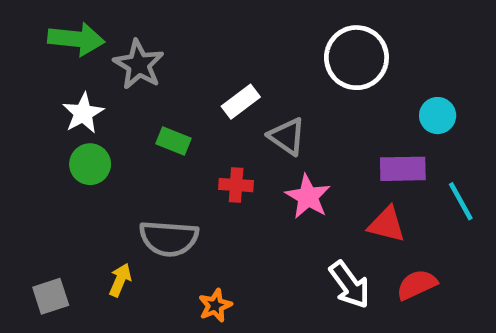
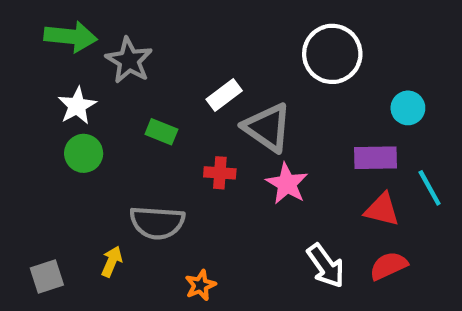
gray triangle: (287, 136) -> (267, 127), size x1.4
red triangle: (387, 224) -> (382, 210), moved

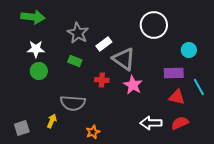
gray star: (129, 60) -> (78, 33), moved
white star: (77, 106) -> (36, 49), turned 30
white arrow: (326, 266) -> (151, 123), turned 125

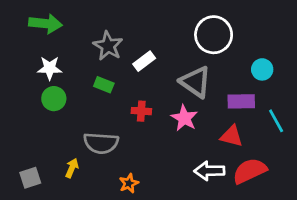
gray triangle: (124, 59) -> (195, 82), moved
red triangle: (177, 97) -> (232, 136), moved
red semicircle: (180, 123) -> (250, 171), size x1.4

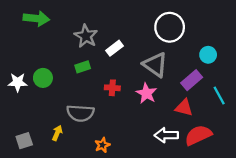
white star: (50, 68) -> (18, 82), moved
green rectangle: (104, 85) -> (83, 67), turned -40
purple rectangle: (241, 101) -> (192, 80), turned -40

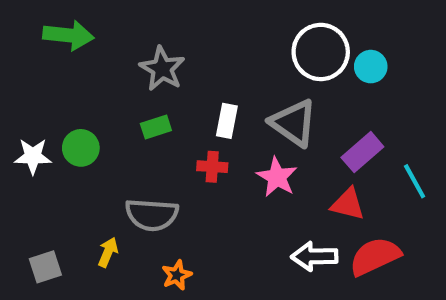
white rectangle: (115, 48) -> (227, 121), moved, turned -42
cyan circle: (208, 55) -> (371, 67), moved
orange star: (102, 145) -> (177, 275), moved

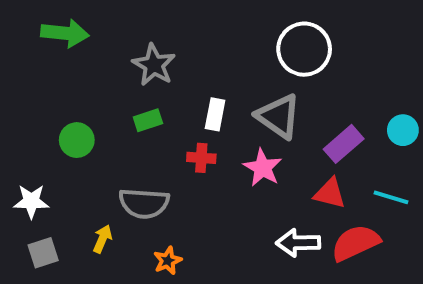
cyan circle: (371, 67) -> (403, 130), moved
white star: (33, 156) -> (31, 201), moved
cyan line: (415, 181) -> (391, 197), moved, turned -44

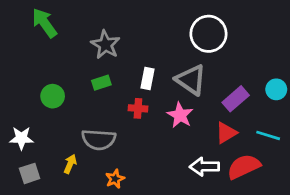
green arrow: (65, 33) -> (44, 23), turned -132
red triangle: (330, 193) -> (226, 133), turned -45

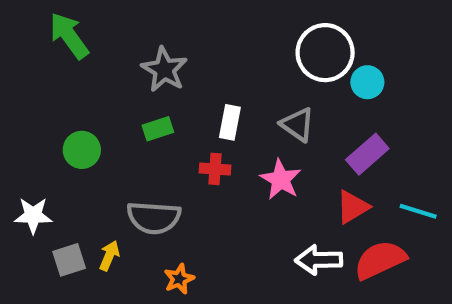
gray triangle: (191, 80) -> (298, 125), size x0.7
cyan circle: (276, 89) -> (367, 82), moved
gray square: (30, 173) -> (69, 260), moved

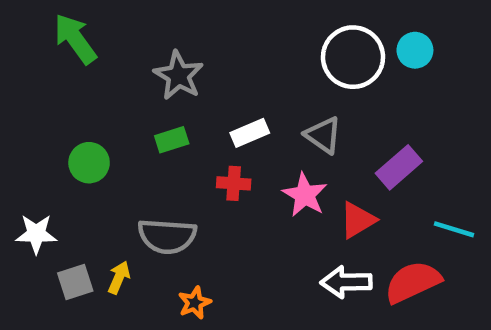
cyan circle: (367, 82) -> (415, 50), moved
white rectangle: (230, 122) -> (250, 133), turned 56
red triangle: (353, 207) -> (358, 220), moved

